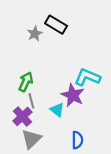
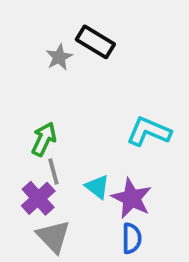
purple star: (73, 95) -> (132, 198), moved
gray triangle: (31, 139) -> (53, 236), turned -30

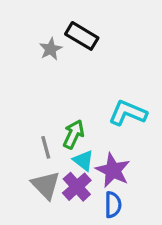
green arrow: (44, 139) -> (74, 134), moved
purple cross: (38, 198) -> (77, 187), moved
gray triangle: (53, 236) -> (46, 185), moved

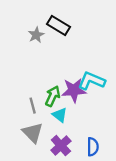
purple star: (113, 170) -> (74, 90), moved, turned -30
purple cross: (77, 187) -> (61, 146), moved
blue semicircle: (113, 205) -> (93, 147), moved

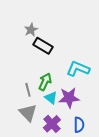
black rectangle: (59, 25) -> (43, 46), moved
purple star: (74, 90) -> (69, 98), moved

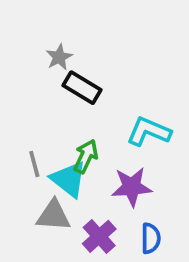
gray line: (28, 90) -> (34, 164), moved
cyan triangle: (51, 98) -> (69, 179), moved, size x1.5
gray triangle: (28, 113) -> (53, 215), turned -42

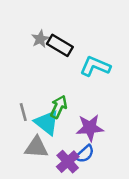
black rectangle: (82, 88) -> (60, 45), moved
cyan L-shape: (149, 132) -> (95, 66), moved
blue semicircle: (151, 238) -> (85, 154), moved, turned 48

